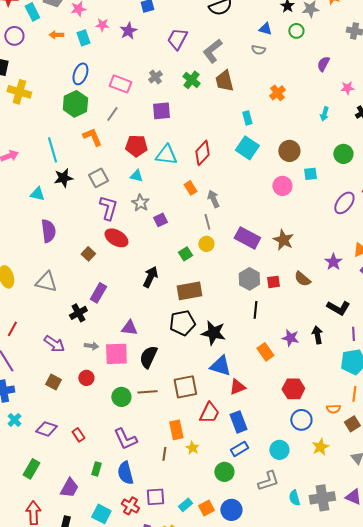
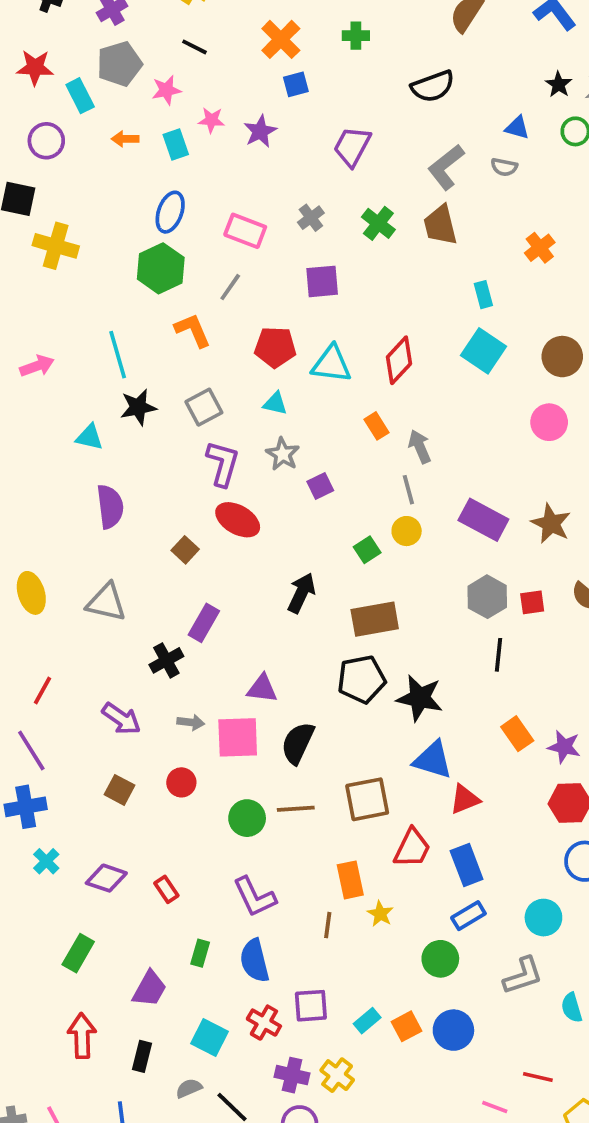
gray L-shape: (212, 51) -> (446, 167), moved
purple star: (290, 338) -> (564, 747), moved

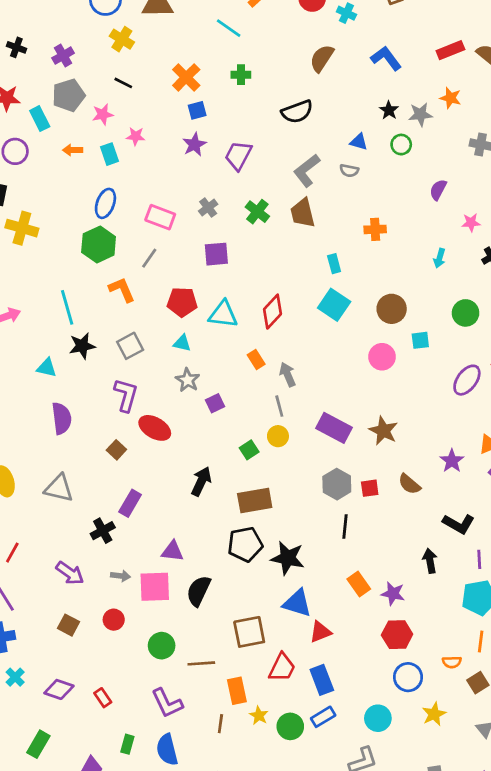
purple star: (260, 131) -> (194, 145), moved
orange cross: (540, 248) -> (375, 229), turned 35
purple L-shape: (223, 463) -> (126, 395), moved
brown line: (296, 809) -> (201, 663), moved
green circle: (440, 959) -> (290, 726), moved

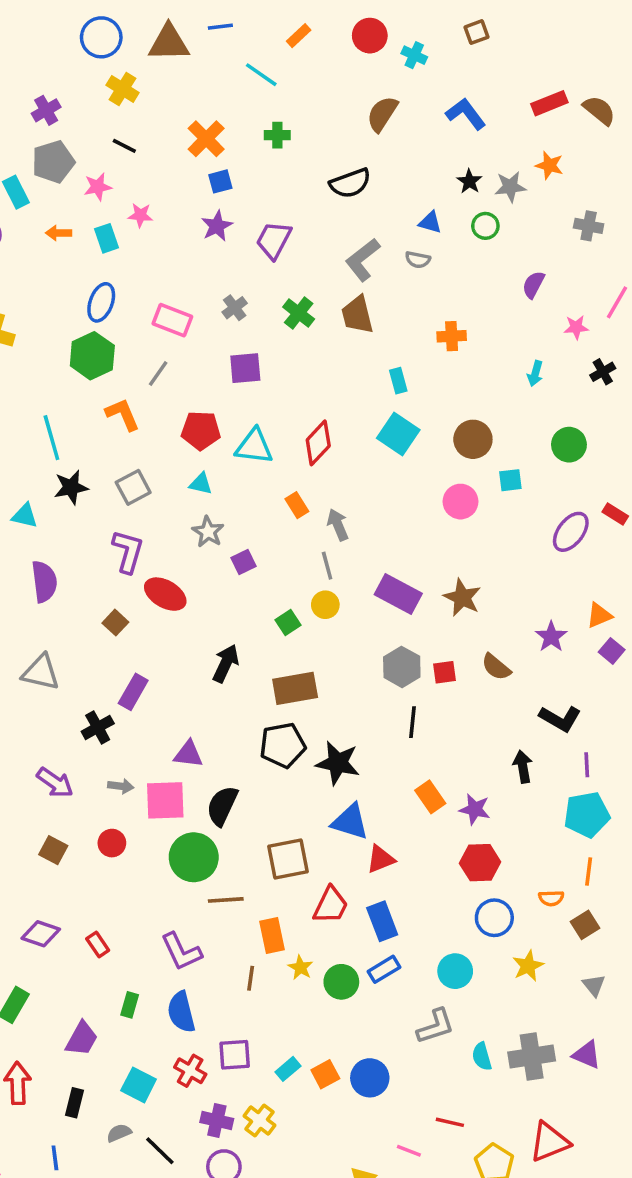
green circle: (162, 646) -> (194, 857), moved, size x1.4

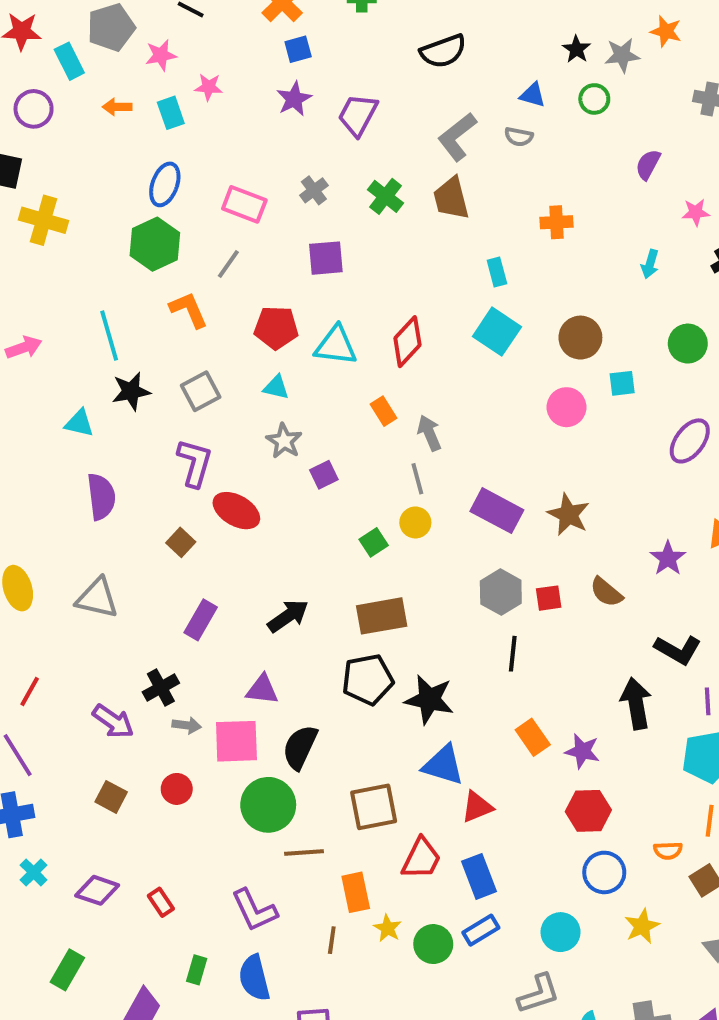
black arrow: (226, 663) -> (288, 616), moved, turned 30
black cross: (98, 727) -> (161, 688), moved
black arrow: (523, 767) -> (636, 703), size x1.4

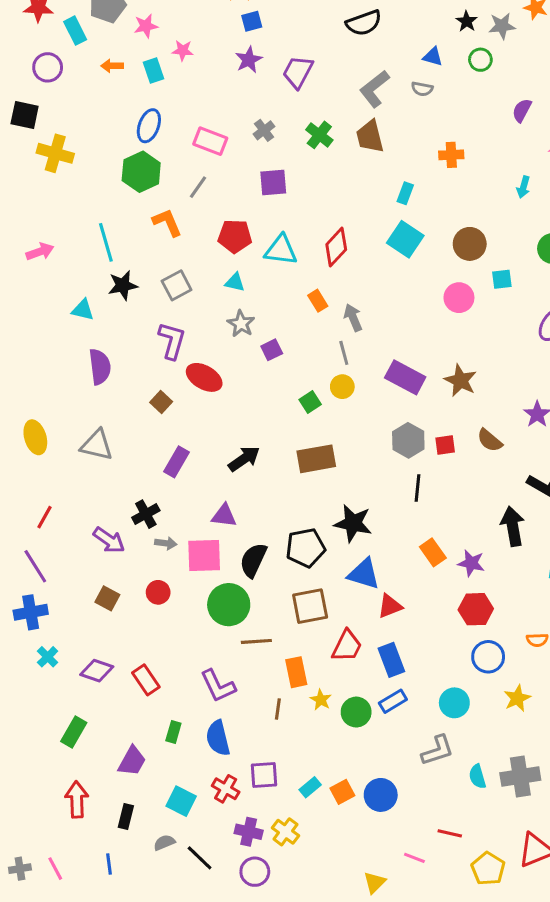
cyan rectangle: (497, 272) -> (405, 193), turned 35
black pentagon: (368, 680) -> (305, 548), moved
red rectangle: (161, 902) -> (146, 680), size x1.4

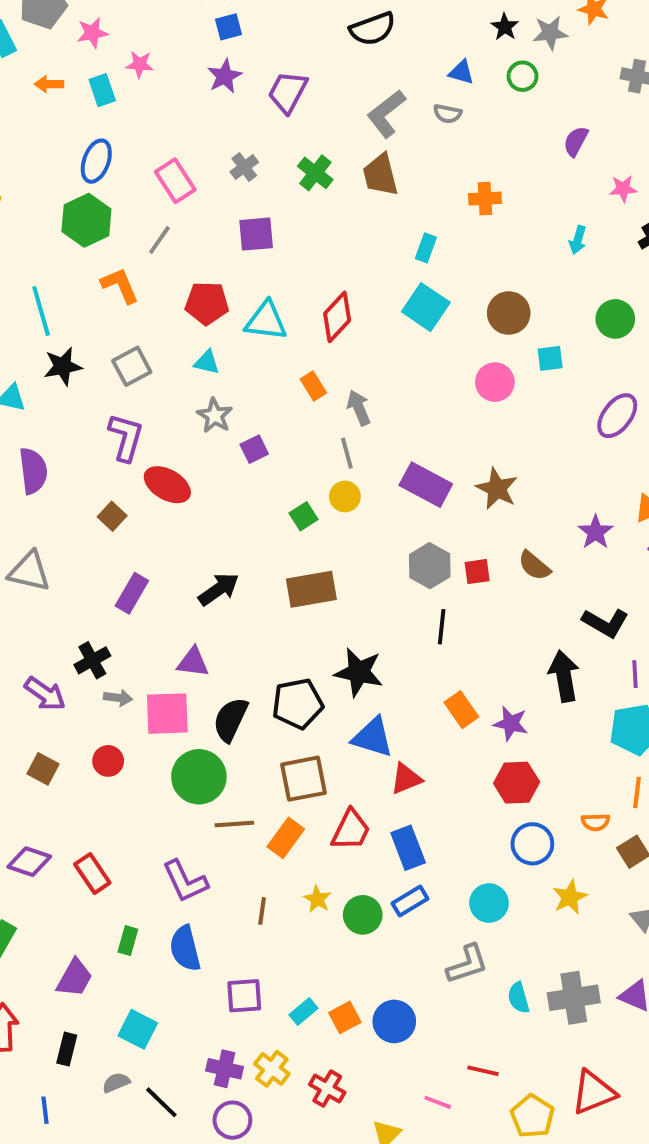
pink rectangle: (210, 141) -> (175, 181), turned 36
orange rectangle: (296, 672) -> (286, 838), moved, turned 48
red cross: (226, 789) -> (327, 1089), moved

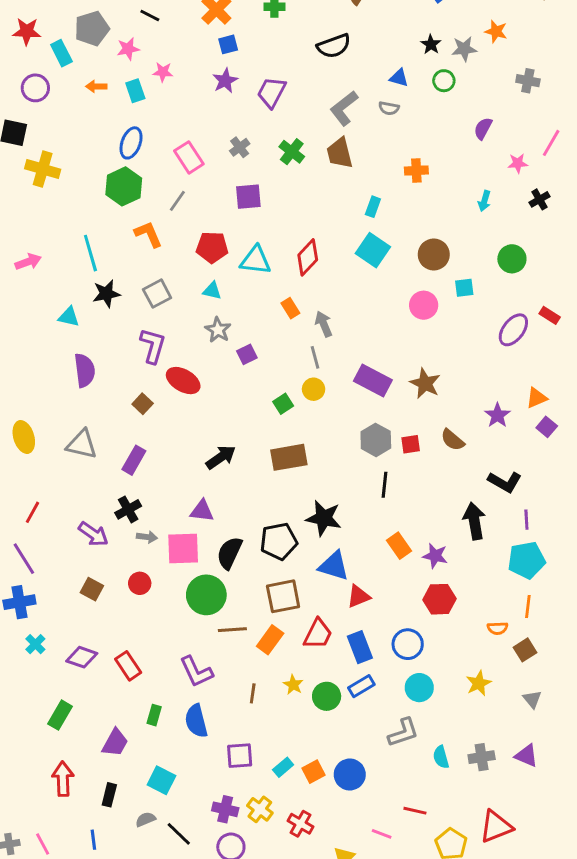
purple rectangle: (132, 593) -> (134, 460), moved
blue circle: (532, 844) -> (408, 644), moved
gray cross: (574, 998) -> (482, 757), size x0.7

